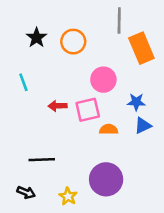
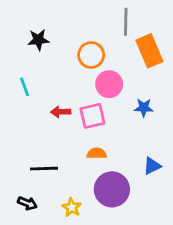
black star: (37, 38) -> (38, 40), turned 30
orange circle: (73, 42) -> (91, 55), moved
blue triangle: (143, 126) -> (152, 166), moved
orange semicircle: (109, 129) -> (97, 153), moved

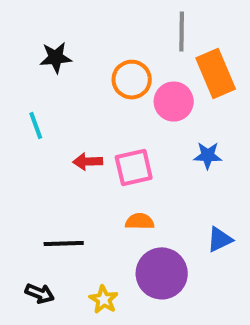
pink circle: (109, 84) -> (174, 102), moved

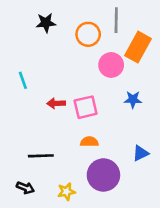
black star: (56, 58) -> (46, 23), moved
orange rectangle: (216, 74) -> (138, 47), turned 52
orange circle: (132, 80) -> (88, 34), moved
yellow star: (104, 299) -> (66, 192), turned 30

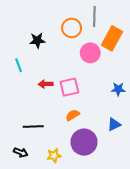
black star: (46, 23) -> (37, 40), moved
blue star: (133, 100) -> (118, 89), moved
orange semicircle: (89, 142) -> (73, 115), turned -32

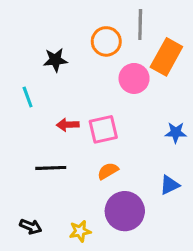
black line: (33, 127) -> (51, 168), moved

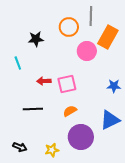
blue triangle: (170, 185) -> (110, 120), size x1.5

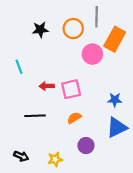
black star: (36, 39) -> (40, 30), moved
blue star: (114, 86) -> (115, 100), moved
purple circle: (81, 137) -> (86, 146), size x0.6

